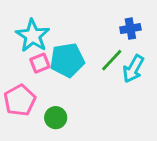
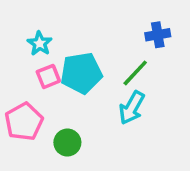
cyan star: (33, 36) -> (40, 43), size x0.6
cyan arrow: (133, 69) -> (132, 108), moved

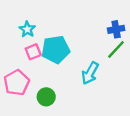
blue cross: (158, 35) -> (116, 29), moved
green line: (135, 73) -> (116, 49), moved

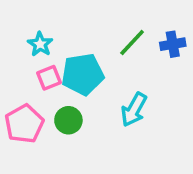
green line: (116, 49) -> (132, 42), moved
green circle: (46, 97) -> (68, 120), moved

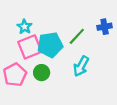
green line: (132, 42) -> (77, 36), moved
pink square: (49, 78) -> (30, 47), size x1.6

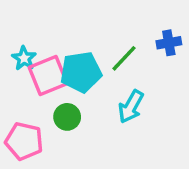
cyan star: (24, 27) -> (24, 58), moved
pink pentagon: (15, 75) -> (24, 141), moved, turned -30

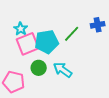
cyan star: (24, 58) -> (21, 29), moved
cyan arrow: (131, 107) -> (63, 70), moved, turned 96

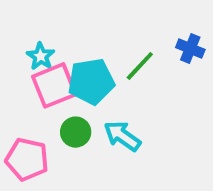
blue cross: (98, 25) -> (190, 48), turned 32

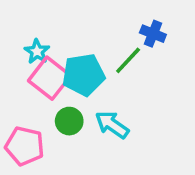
blue cross: (190, 48) -> (153, 34), moved
pink square: (54, 85) -> (50, 78), turned -30

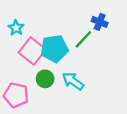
cyan star: (37, 51) -> (16, 28), moved

